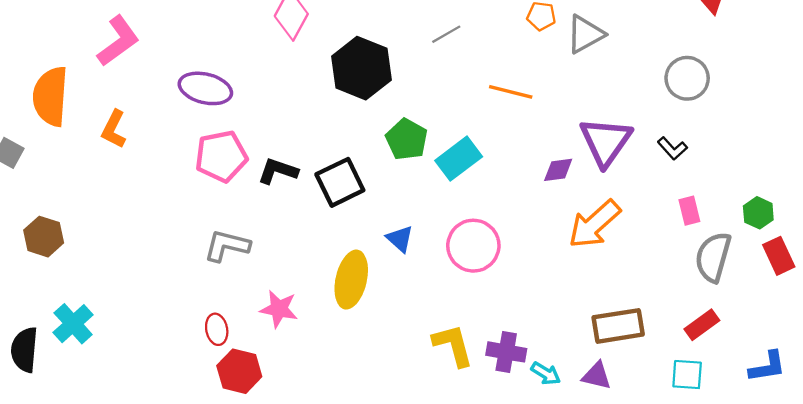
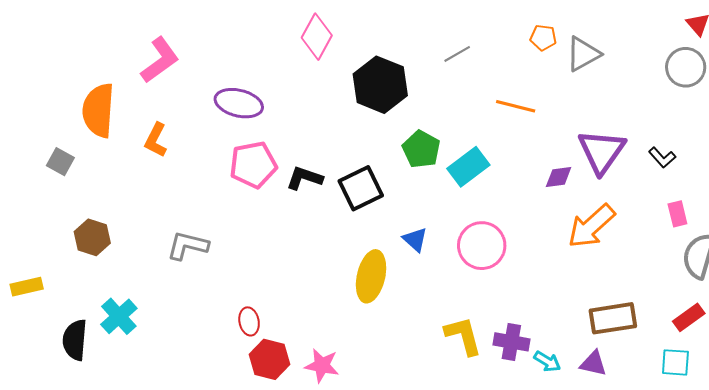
gray circle: (687, 78) -> (686, 67), moved
gray L-shape: (227, 246) -> (188, 246), moved
pink star: (279, 309) -> (322, 366), moved

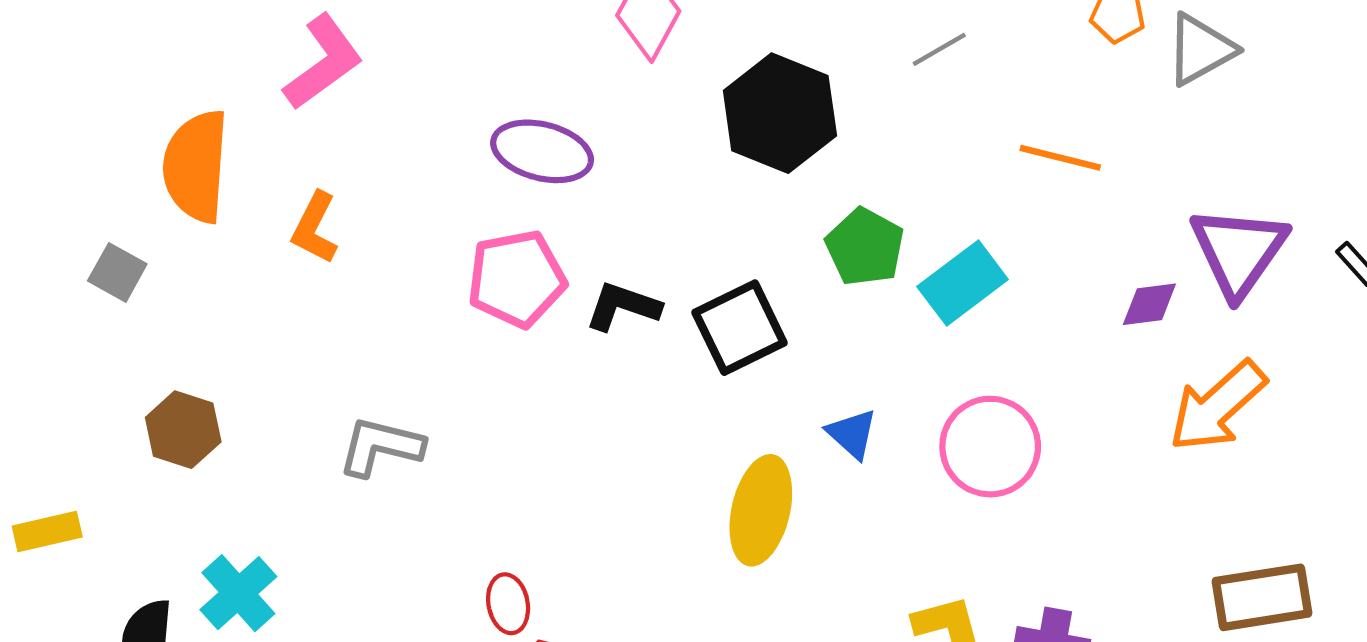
purple ellipse: (239, 103) -> (542, 151), moved

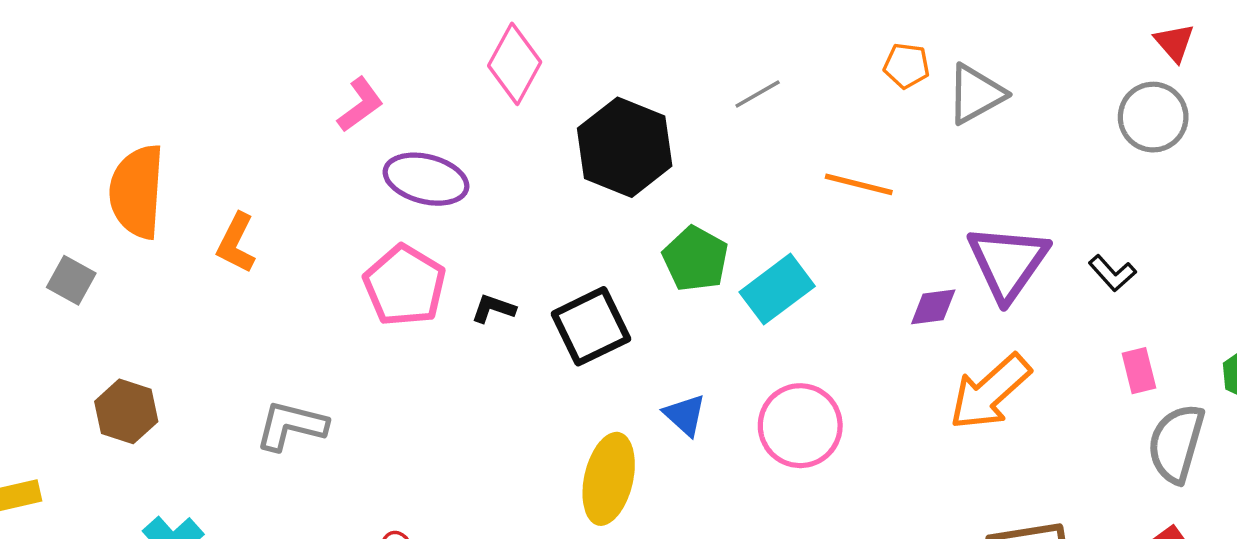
pink L-shape: (323, 62) -> (360, 105), moved, size x0.7
pink pentagon: (517, 279) -> (405, 286), turned -30
black L-shape: (623, 306) -> (493, 309), size x0.7

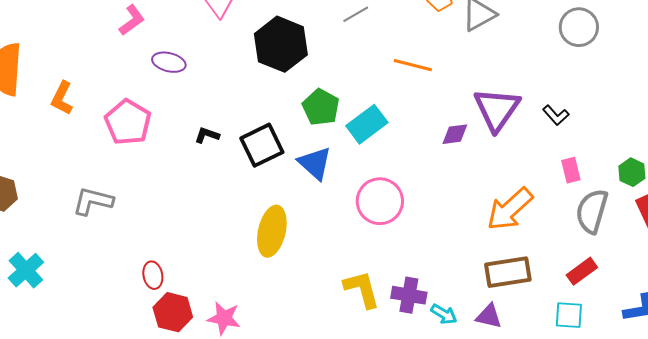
purple ellipse: (426, 179) -> (169, 62), size x0.7
pink pentagon: (405, 286) -> (128, 122), moved
orange arrow: (990, 392) -> (510, 209), moved
blue triangle: (685, 415) -> (315, 163), moved, size x1.4

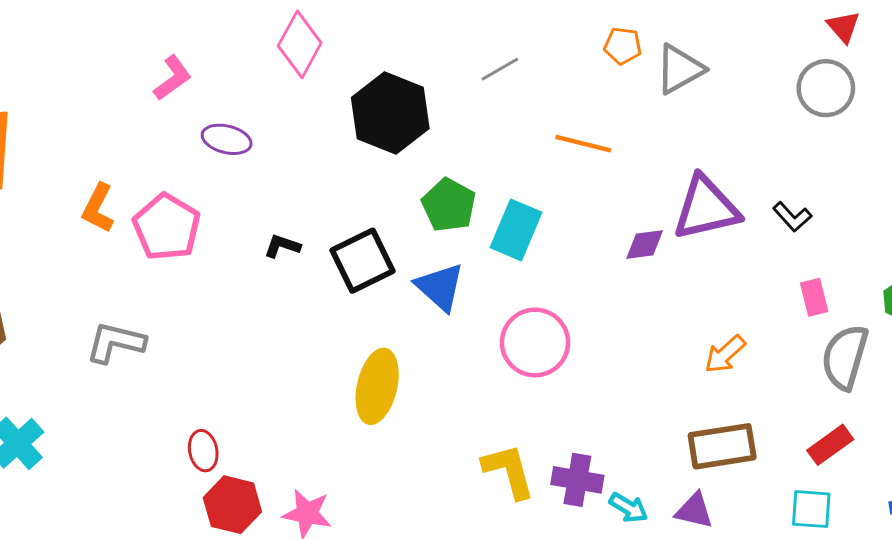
orange L-shape: (62, 98) -> (98, 208), moved
purple triangle: (497, 109) -> (706, 208), turned 42
cyan rectangle: (367, 124) -> (516, 230), turned -30
orange arrow: (510, 209) -> (725, 354), size x0.6

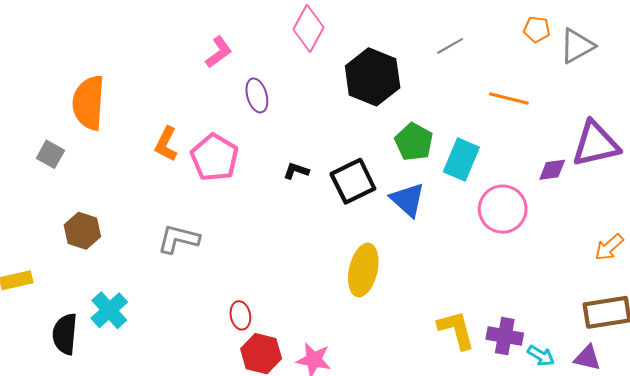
purple ellipse: (227, 139) -> (257, 95), turned 60
pink circle: (535, 342) -> (503, 209), moved

